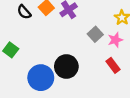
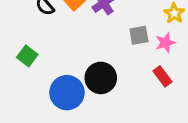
gray square: (95, 34) -> (139, 35), turned 32

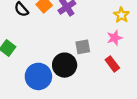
gray square: (139, 35) -> (83, 47), moved

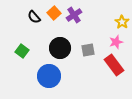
red rectangle: (112, 64) -> (114, 65), size x1.5
black circle: (65, 65) -> (60, 48), moved

